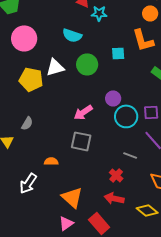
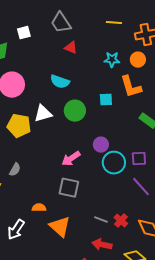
cyan star: (99, 13) -> (112, 60), moved
gray line: (130, 155) -> (101, 220), moved
red cross: (116, 175) -> (121, 221), moved
orange triangle: (72, 197) -> (60, 227), moved

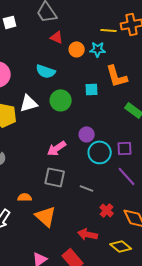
yellow line: (114, 23) -> (109, 30), moved
orange circle: (138, 60) -> (77, 49), moved
gray line: (101, 220) -> (87, 188), moved

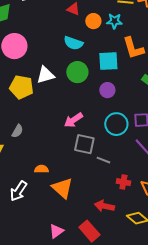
cyan semicircle: (46, 71) -> (73, 43), moved
cyan square: (92, 89) -> (108, 61), size x1.5
purple circle: (87, 134) -> (107, 90), moved
gray square: (55, 177) -> (84, 144), moved
red cross: (107, 210) -> (123, 182), turned -32

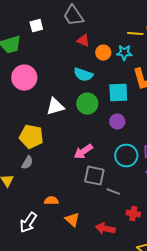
yellow pentagon: (21, 87) -> (31, 137), moved
orange triangle: (62, 188) -> (72, 220), size x0.7
red arrow: (104, 206) -> (105, 229), moved

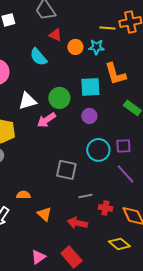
cyan semicircle: (83, 75) -> (38, 57), moved, turned 30
pink arrow: (83, 152) -> (46, 120), moved
gray line: (113, 192) -> (85, 196), moved, turned -32

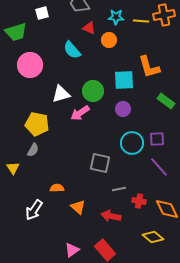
cyan star: (96, 47) -> (116, 17), moved

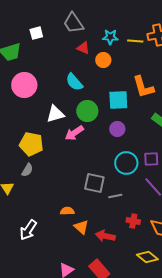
cyan semicircle: (72, 50) -> (74, 82), moved
orange semicircle: (57, 188) -> (67, 211), moved
gray line: (119, 189) -> (115, 196), moved
orange triangle: (78, 207) -> (81, 227), moved

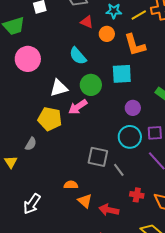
yellow line: (135, 41) -> (139, 15), turned -35
orange L-shape: (143, 87) -> (135, 45), moved
purple circle: (117, 129) -> (133, 108), moved
yellow pentagon: (31, 144) -> (50, 119), moved
gray line: (115, 196) -> (119, 170), turned 64

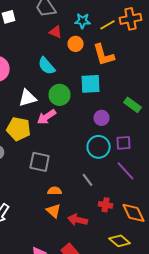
gray square: (98, 157) -> (40, 162), moved
orange semicircle: (71, 185) -> (55, 191), moved

